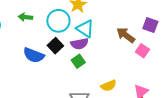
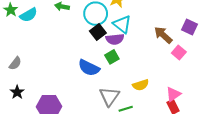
black square: (55, 46) -> (98, 32), moved
blue semicircle: (34, 55) -> (89, 68), moved

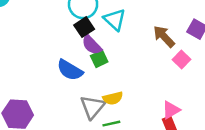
purple semicircle: (115, 39) -> (92, 45), moved, turned 48
yellow semicircle: (141, 85) -> (113, 98), moved

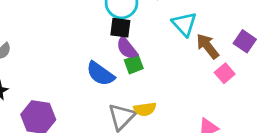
cyan triangle: (115, 20) -> (184, 24), moved
black square: (84, 27) -> (120, 28), turned 36

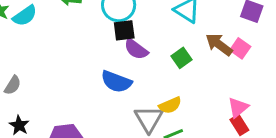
brown arrow: (208, 46) -> (219, 44), moved
green square: (134, 64) -> (182, 58), moved

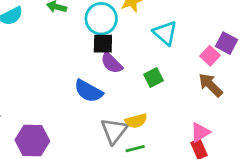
brown arrow: (219, 44) -> (210, 85), moved
pink square: (240, 48) -> (210, 56), moved

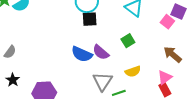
purple semicircle: (112, 63) -> (101, 52), moved
brown arrow: (210, 85) -> (173, 54), moved
yellow semicircle: (136, 121) -> (133, 71), moved

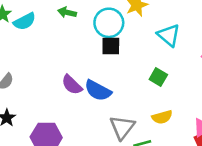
green square: (128, 41) -> (158, 77), turned -32
purple semicircle: (101, 52) -> (72, 85), moved

